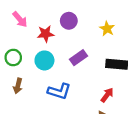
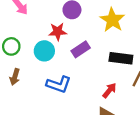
yellow star: (107, 29) -> (112, 20), size x1.5
red star: (46, 34) -> (58, 32), moved

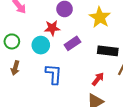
blue L-shape: (59, 84) -> (54, 74), turned -105

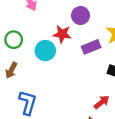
purple rectangle: (72, 43) -> (91, 47), moved
blue L-shape: (54, 74) -> (28, 103), moved

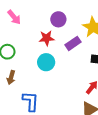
cyan circle: (45, 51) -> (46, 62), moved

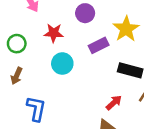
red star: (47, 38) -> (54, 33), moved

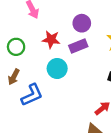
purple rectangle: (99, 45) -> (78, 46), moved
blue L-shape: (36, 109) -> (32, 95), moved, turned 50

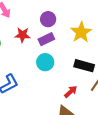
cyan circle: (57, 68) -> (45, 62), moved

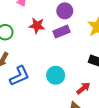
cyan circle: (45, 62) -> (56, 75), moved

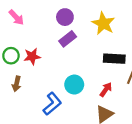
red star: (37, 26) -> (32, 56), moved
blue L-shape: (19, 76) -> (52, 104), moved

